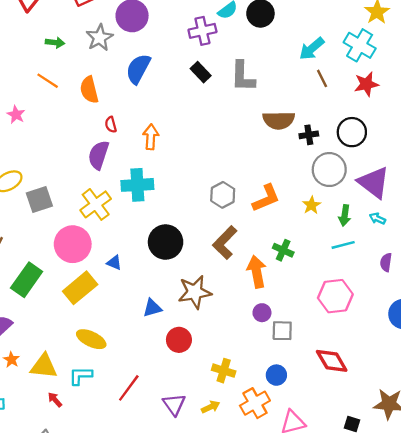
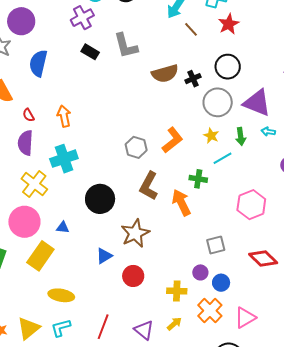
cyan line: (343, 245) -> (223, 158), moved
purple circle: (262, 313) -> (200, 272), moved
yellow triangle: (44, 366) -> (29, 328), turned -30

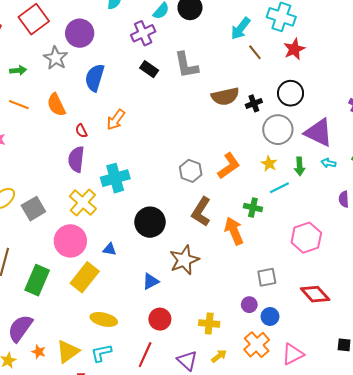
orange arrow: (64, 116) -> (116, 120), moved, turned -135
red circle: (133, 276) -> (160, 319), moved
yellow cross: (177, 291) -> (209, 323), moved

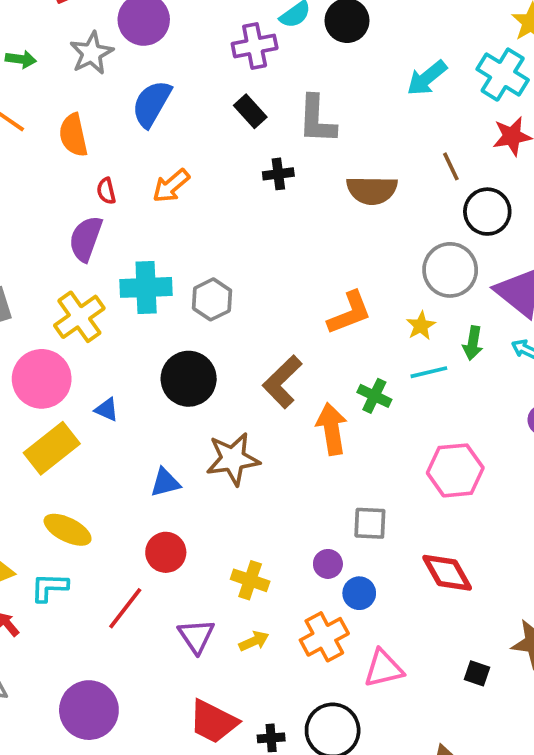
brown line: (255, 52) -> (451, 166), moved
black cross: (254, 103) -> (278, 174), moved
gray hexagon: (191, 171) -> (212, 299), moved

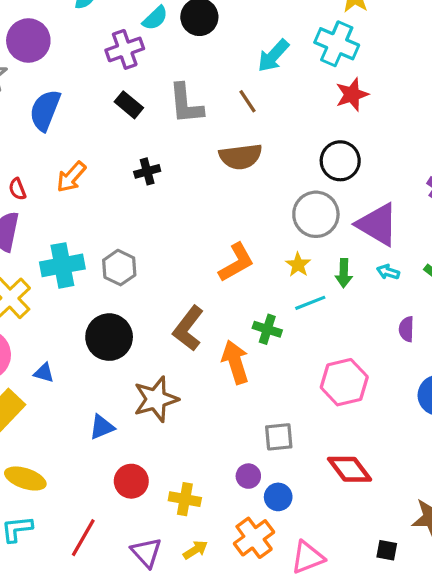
brown line: (451, 166) -> (248, 101), moved
black cross: (278, 174) -> (147, 171), moved
red circle: (166, 552) -> (131, 481), moved

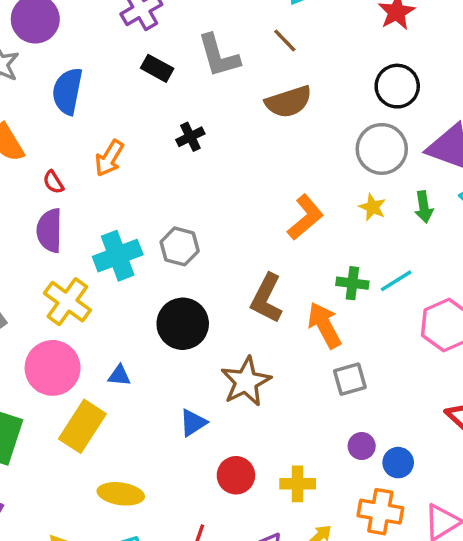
cyan line: (310, 303) -> (396, 281), moved
gray square: (279, 437) -> (350, 379), moved
orange cross: (254, 538) -> (380, 512), turned -33

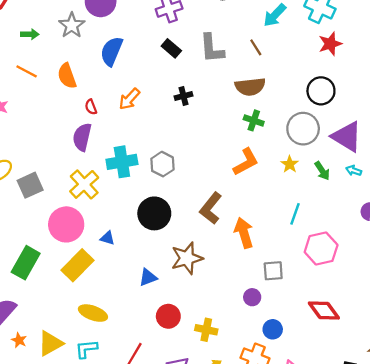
green arrow: (424, 207) -> (322, 171), turned -36
cyan line: (396, 281) -> (295, 214), turned -50
green cross: (352, 283) -> (254, 120), moved
gray square: (350, 379) -> (273, 271), moved
purple circle: (362, 446) -> (252, 297), moved

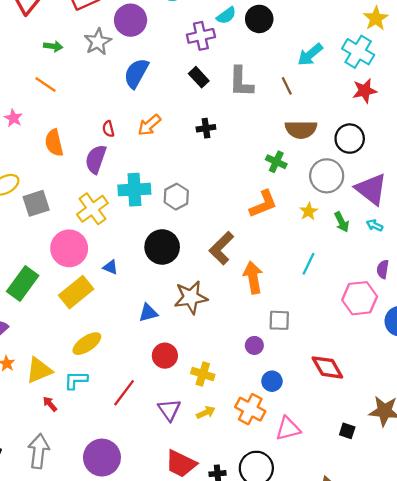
orange semicircle: (67, 76) -> (54, 143), moved
brown semicircle: (250, 87) -> (301, 129), moved
pink hexagon: (321, 248) -> (360, 298), moved
yellow ellipse: (93, 313) -> (87, 344), turned -60

